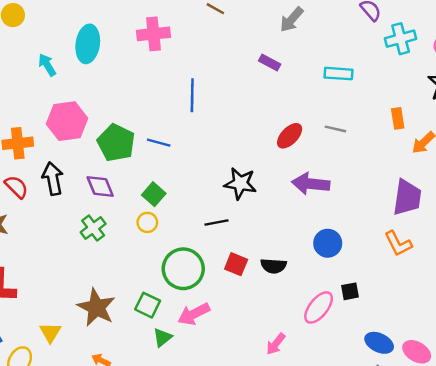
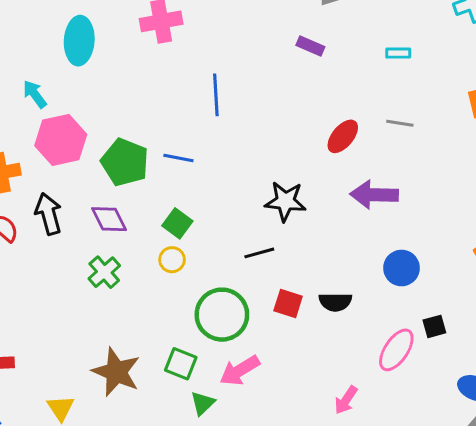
cyan arrow: (47, 65) -> (35, 94), moved
cyan rectangle: (338, 74) -> (398, 53), size x0.7

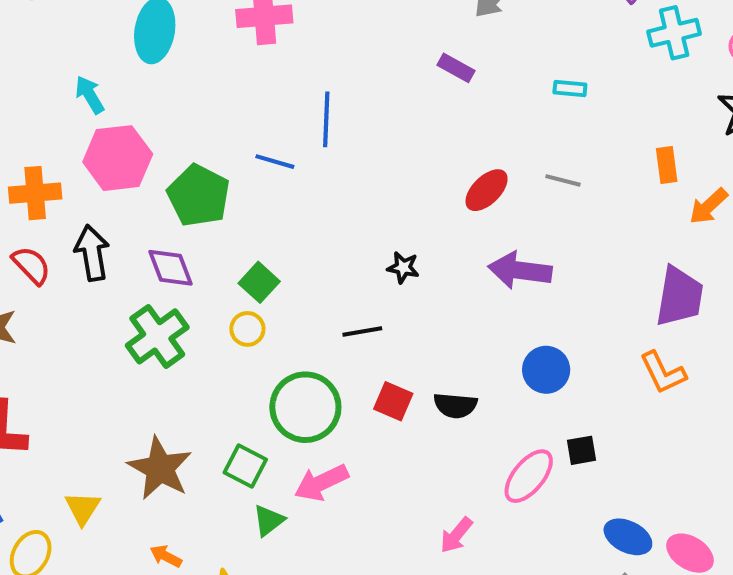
blue line: (178, 158) -> (275, 162), moved
black star: (285, 201) -> (403, 267), size x0.6
green cross: (104, 272) -> (157, 336), size x1.4

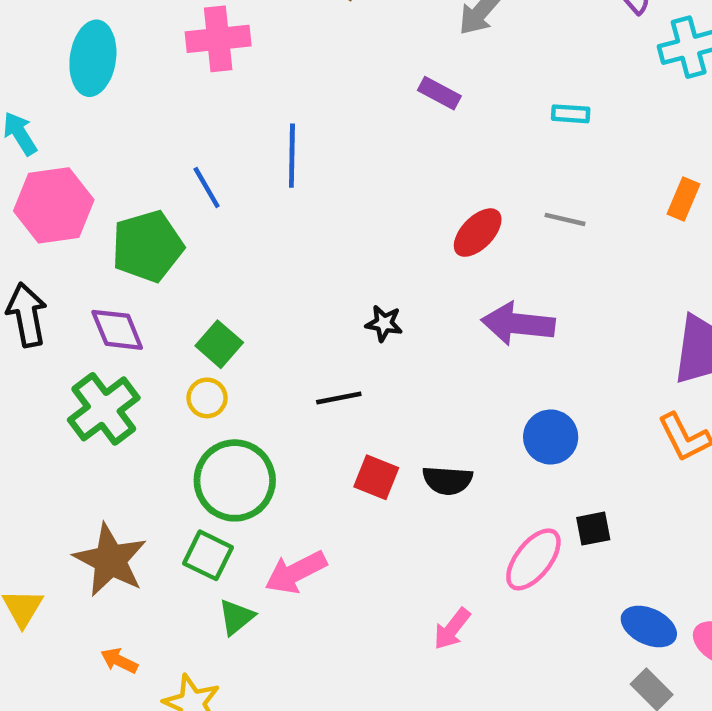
blue line: (275, 162) -> (207, 188), moved, turned 45
orange rectangle: (667, 165) -> (683, 199), turned 32
green pentagon: (199, 196) -> (147, 246), turned 30
green circle: (305, 407) -> (235, 480), moved

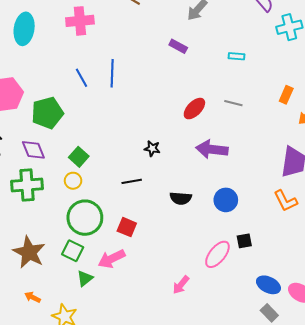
blue line: (207, 188) -> (82, 78), moved
green cross: (104, 409) -> (27, 185), turned 32
red square: (376, 477) -> (127, 227), moved
black semicircle: (447, 480) -> (181, 198), moved

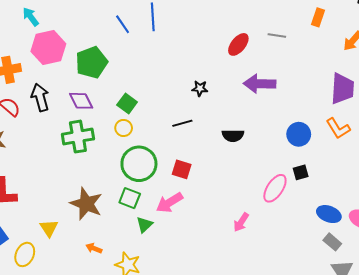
orange rectangle: (286, 95) -> (318, 17), moved
blue circle: (226, 200) -> (299, 134), moved

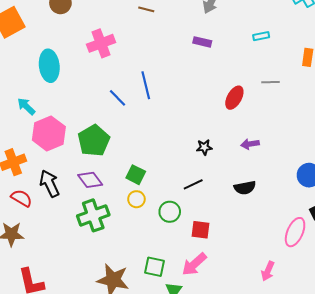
purple arrow: (260, 84) -> (250, 144), moved, size x0.6
green circle: (139, 164) -> (170, 212), moved, size x0.6

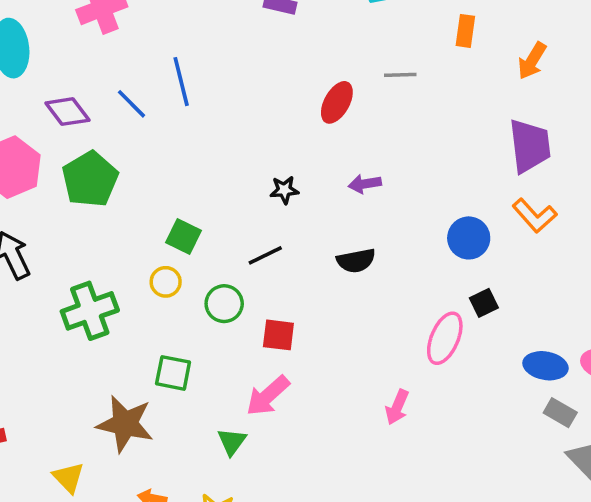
green square: (136, 175) -> (184, 236), moved
purple diamond: (90, 180) -> (67, 112), moved
green square: (155, 267) -> (173, 373), moved

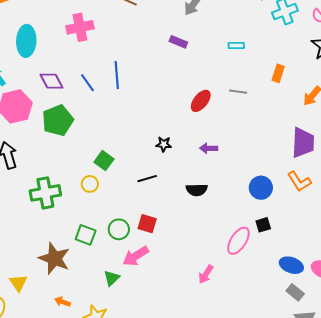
green circle: (224, 304) -> (119, 229), moved

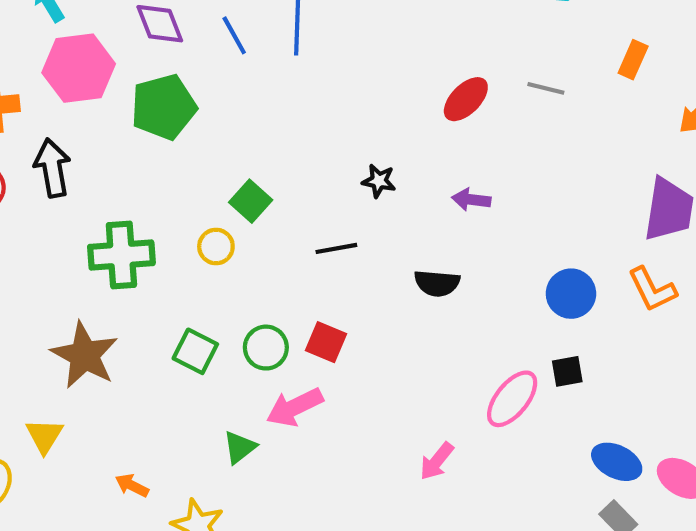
brown star: (54, 258) -> (85, 355), moved

